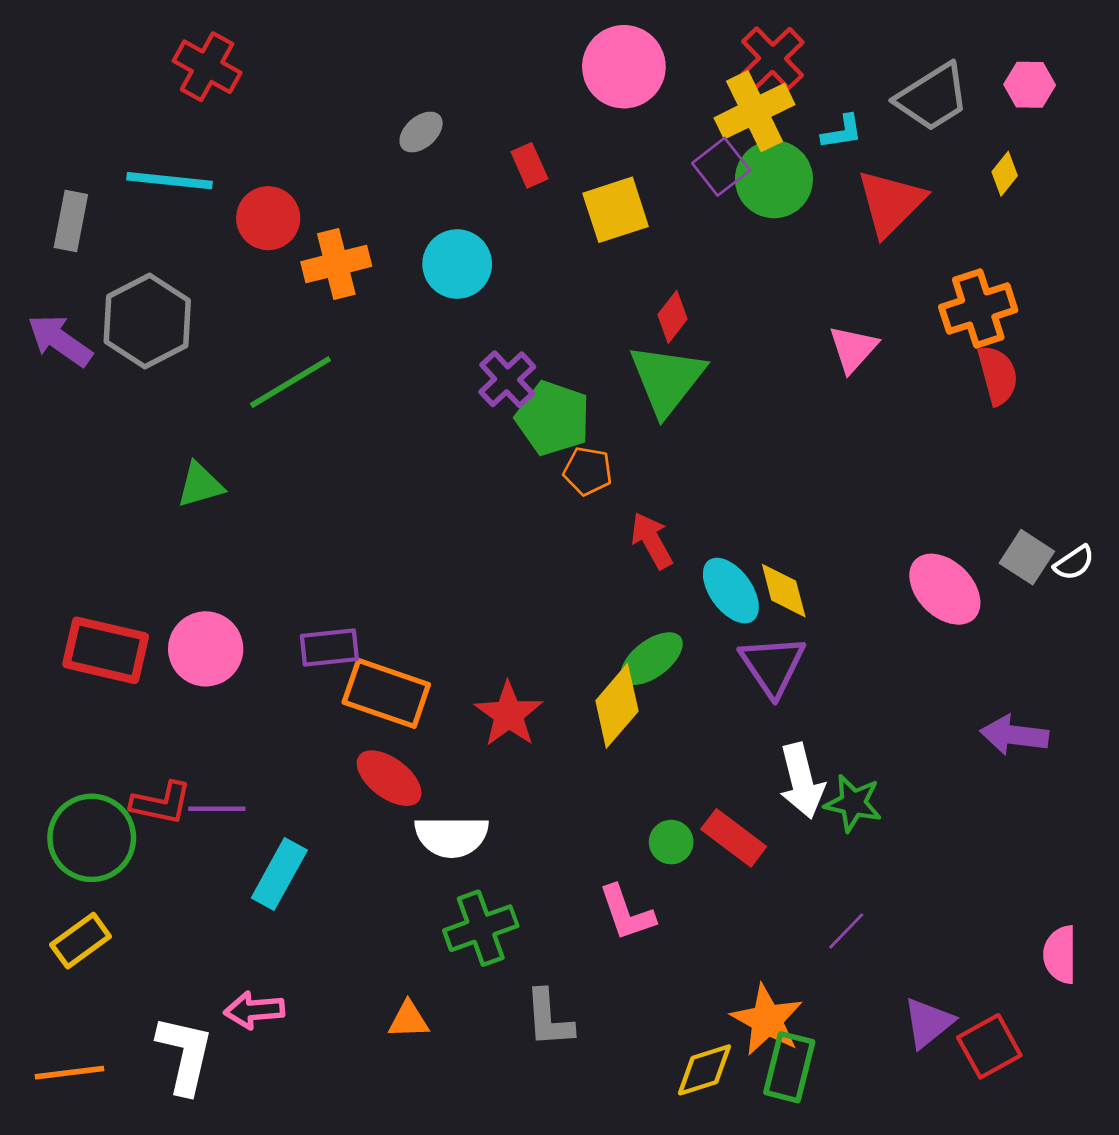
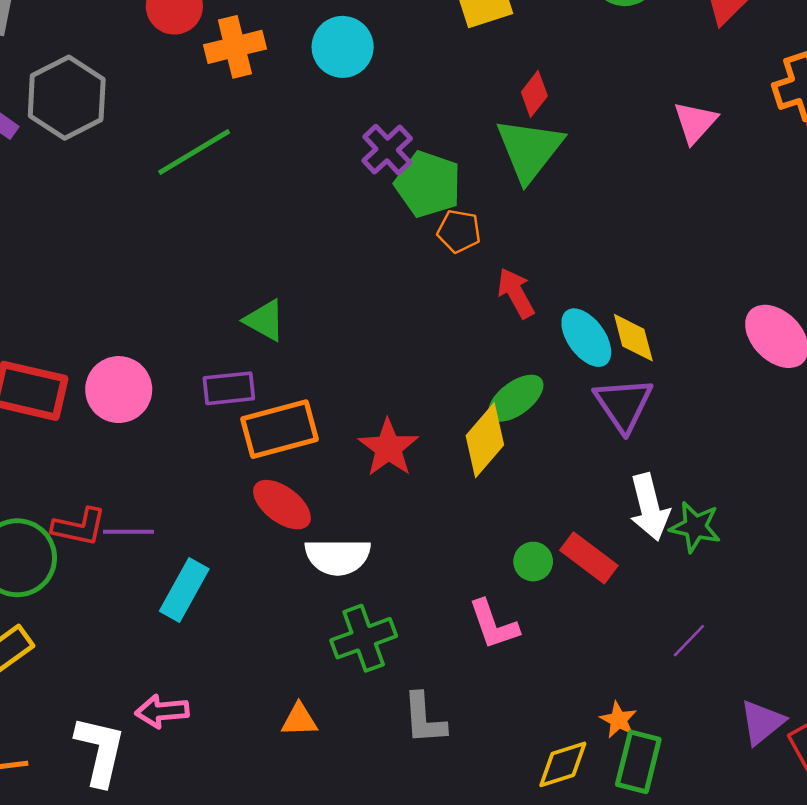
green triangle: (200, 485) -> (265, 320), moved, turned 45
orange rectangle: (386, 693) -> (280, 429), turned -34
orange star: (767, 1020) -> (618, 720), size x0.6

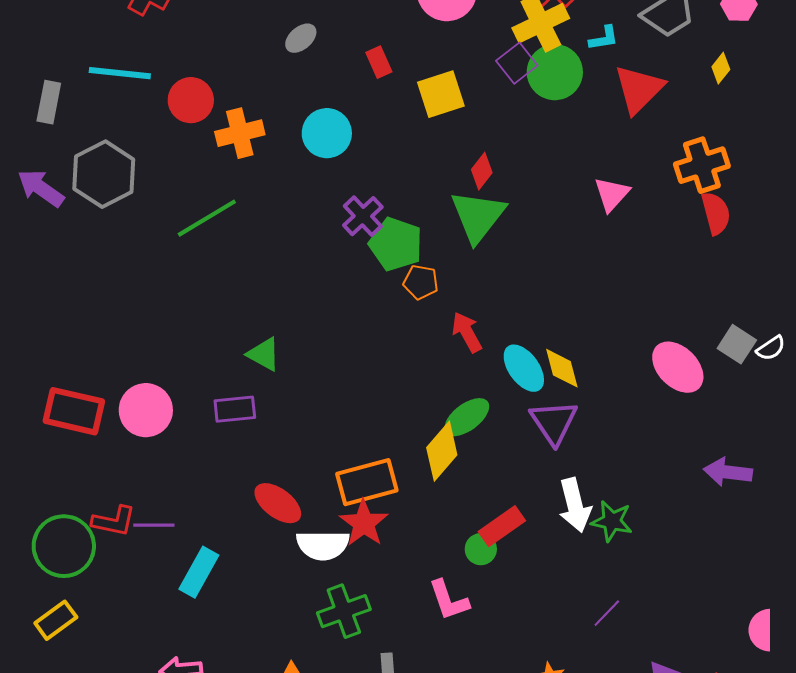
orange rectangle: (280, 429) -> (367, 482), moved
red star: (388, 448) -> (364, 523), moved
red rectangle: (589, 558) -> (502, 526), moved, turned -72

